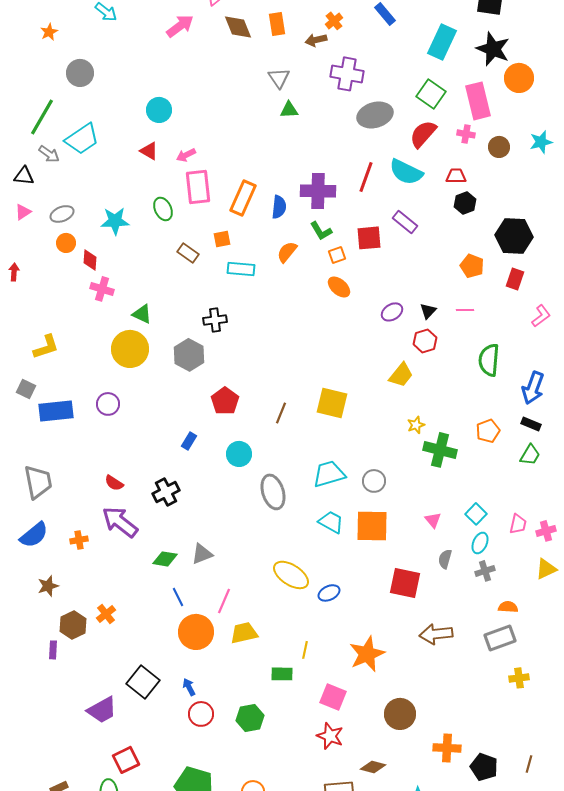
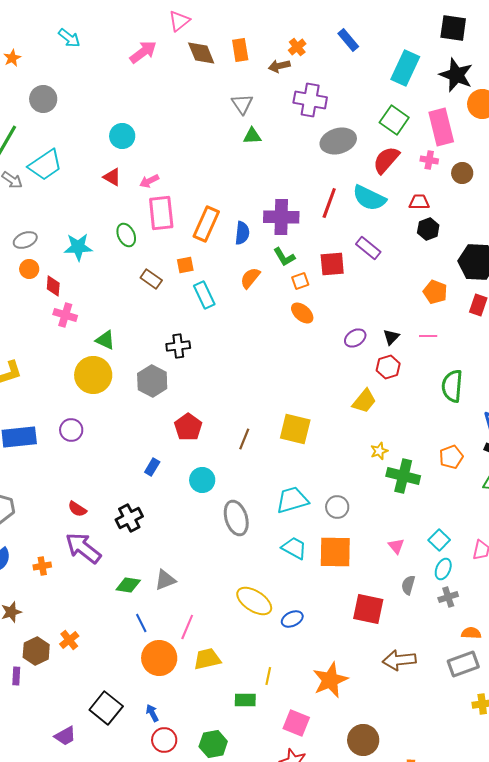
cyan rectangle: (241, 269) -> (204, 295), turned 60
purple trapezoid: (102, 710) -> (65, 736), size x0.7

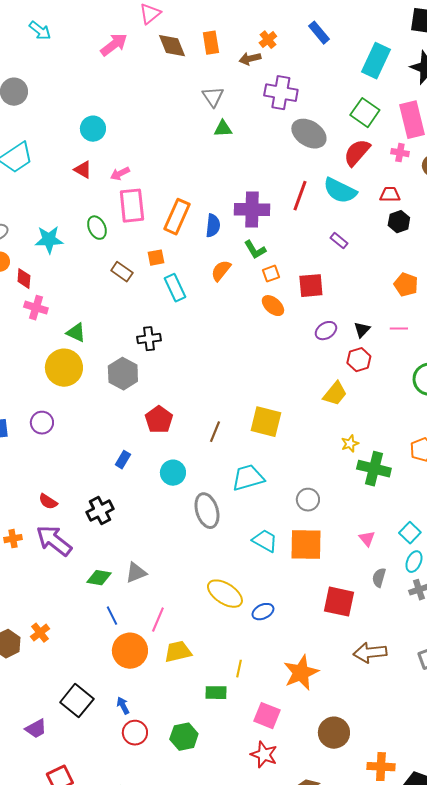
gray ellipse: (338, 141) -> (309, 134), turned 48
purple rectangle: (368, 248) -> (339, 241), size x0.7
red square: (332, 264) -> (311, 286), moved
cyan trapezoid: (292, 500) -> (248, 478), moved
orange cross: (42, 566) -> (13, 539), moved

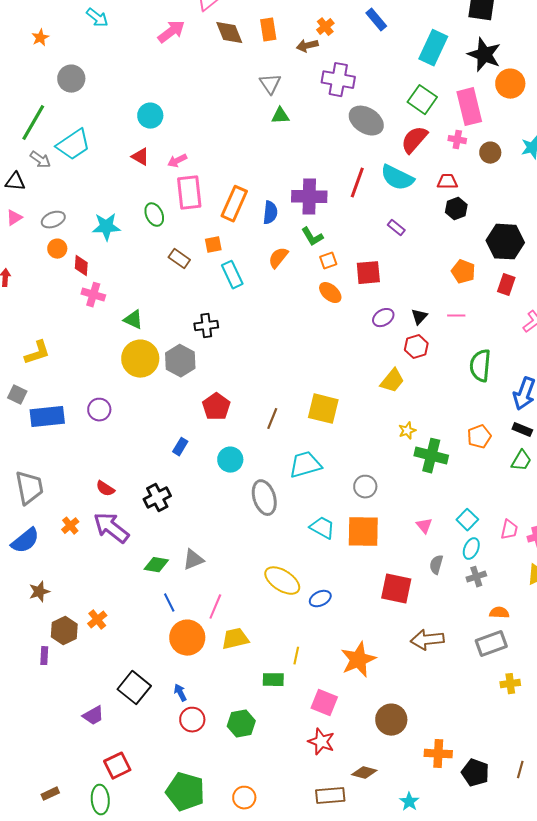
yellow circle: (64, 368) -> (140, 359), moved
orange cross: (13, 539) -> (70, 526), turned -30

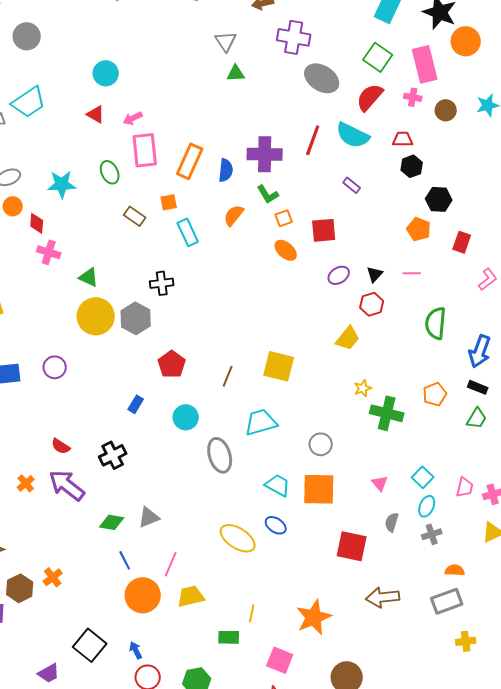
black hexagon: (505, 242) -> (439, 199), moved, size x0.7
blue ellipse: (320, 599) -> (276, 525), moved, turned 60

